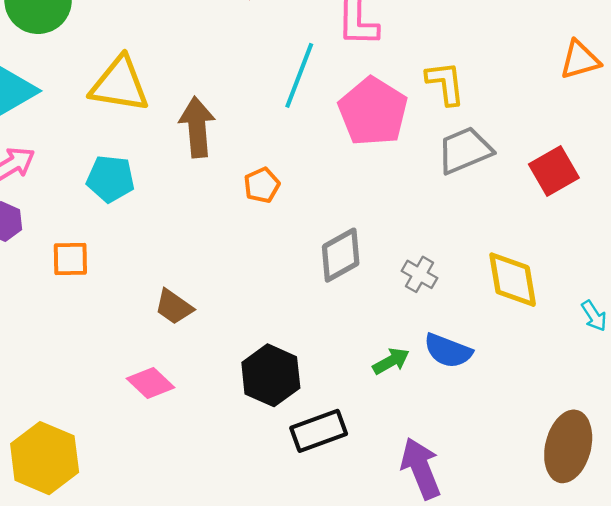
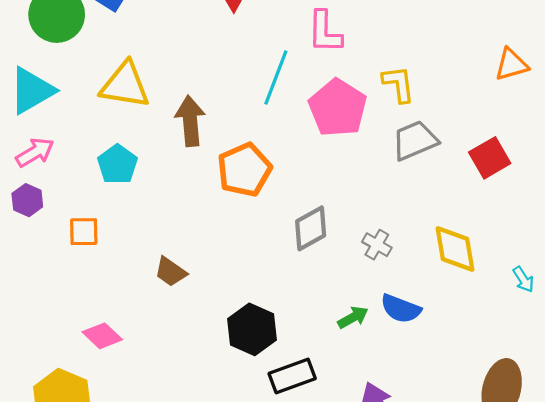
cyan pentagon: (110, 179) -> (117, 164), turned 30
orange pentagon: (262, 185) -> (244, 170), size x1.8
pink diamond: (151, 383) -> (102, 336), moved

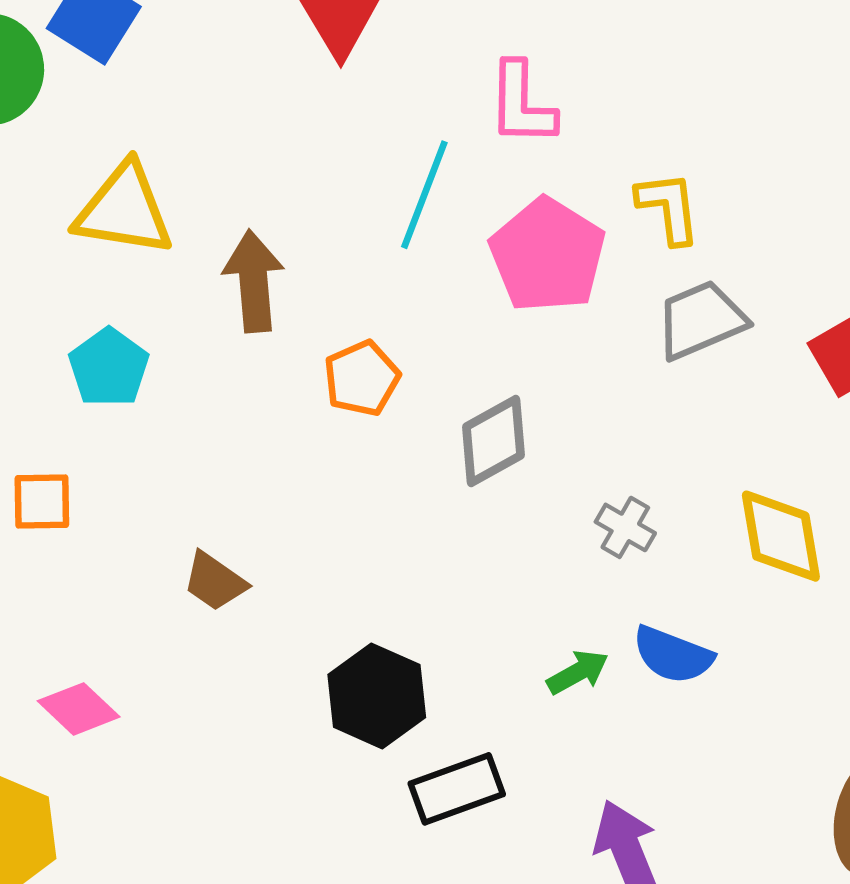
orange pentagon: (244, 170) -> (362, 378), size x0.7
gray diamond: (311, 228) -> (493, 441), moved

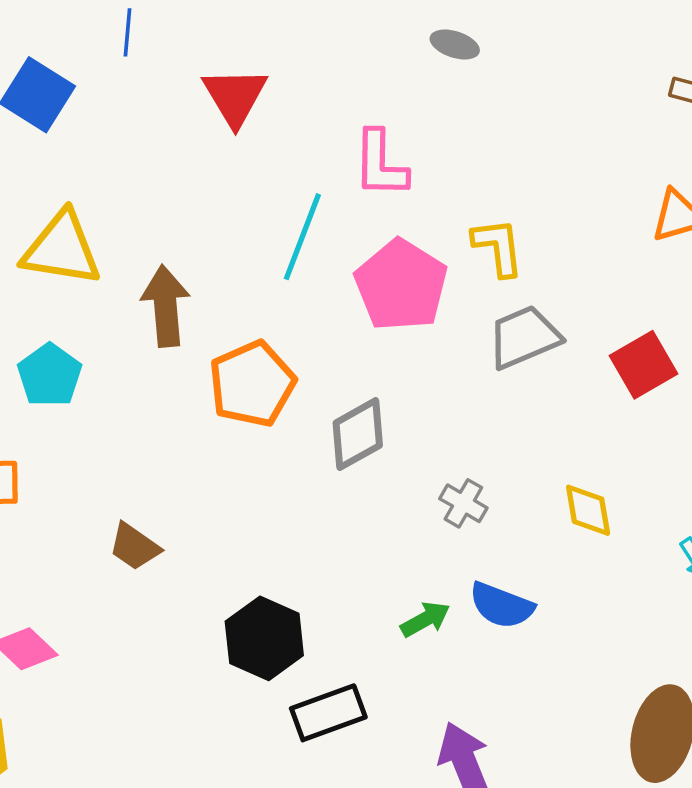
orange pentagon: (362, 378) -> (252, 384), size x1.4
yellow diamond: (781, 536) -> (588, 510), size x0.7

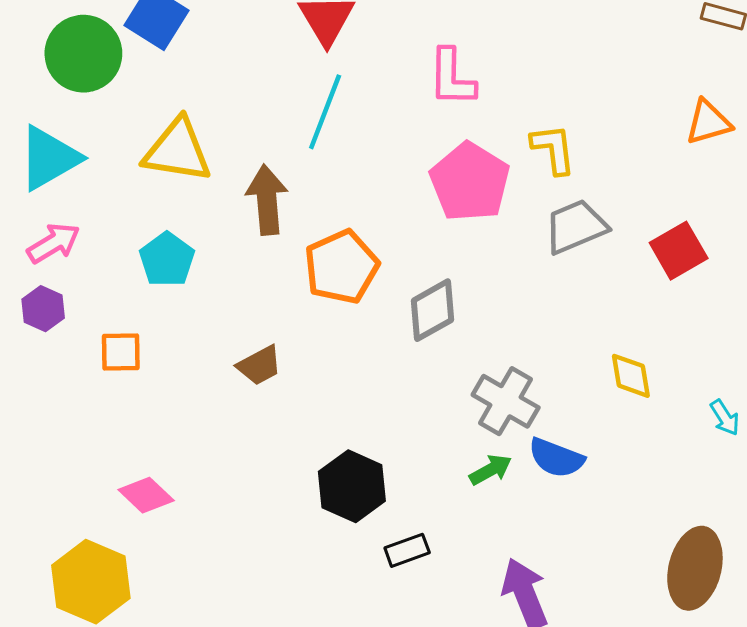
cyan line: (302, 237) -> (325, 112), moved
gray cross: (463, 503) -> (506, 401), moved, size x1.6
brown trapezoid: (134, 547) -> (259, 365), moved, turned -63
black rectangle: (328, 713) -> (407, 550), size x0.7

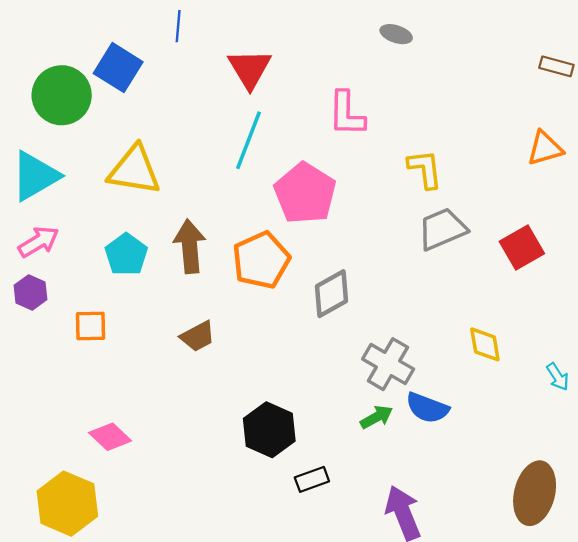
pink pentagon: (470, 182) -> (305, 193), moved
brown arrow: (267, 200) -> (190, 246), moved

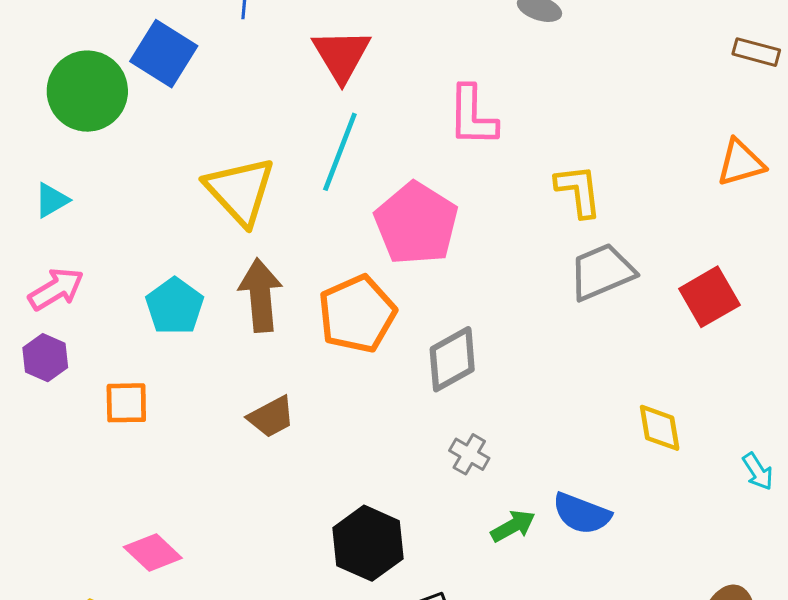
yellow triangle: (134, 170) -> (240, 191), moved, turned 38
cyan triangle: (35, 176) -> (51, 200), size x0.5
gray cross: (388, 364) -> (469, 454), moved, size x0.6

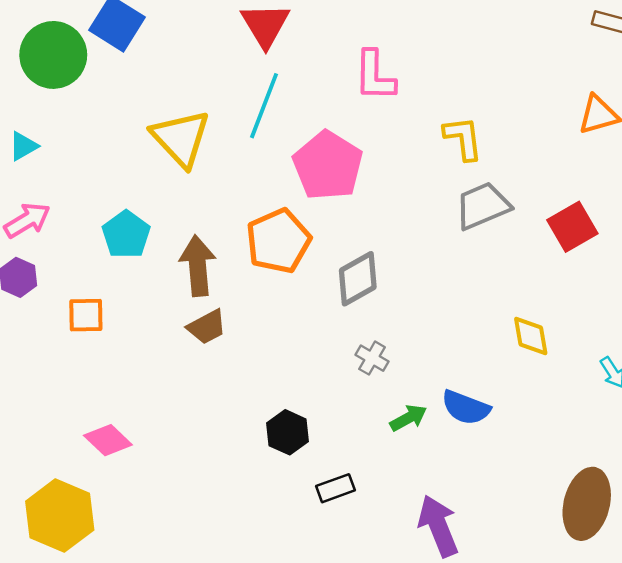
brown arrow: (260, 295) -> (198, 266), moved
black hexagon: (368, 543) -> (287, 432), size x0.7

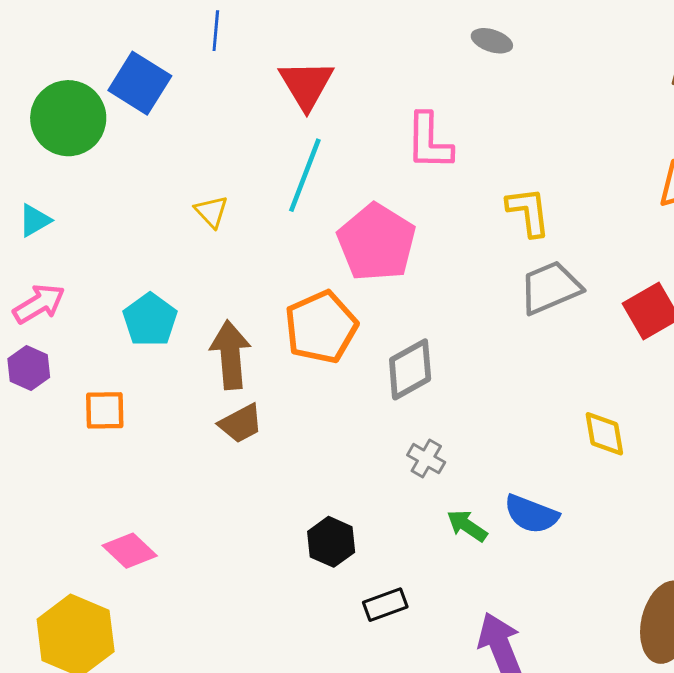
yellow triangle: (181, 138) -> (211, 212), size x0.5
green arrow: (408, 418) -> (467, 526), turned -117

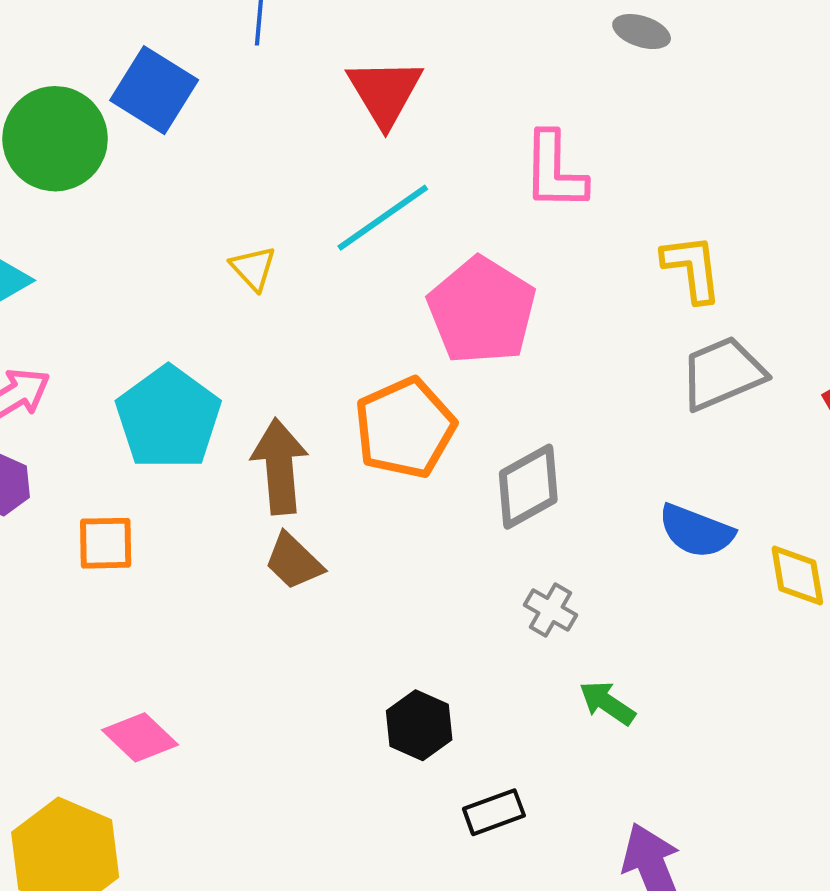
cyan line: (305, 175) -> (383, 218), turned 34
cyan pentagon: (150, 320) -> (168, 418), size x1.4
brown trapezoid: (241, 424) -> (294, 561), turned 72
blue semicircle: (531, 514) -> (696, 531), moved

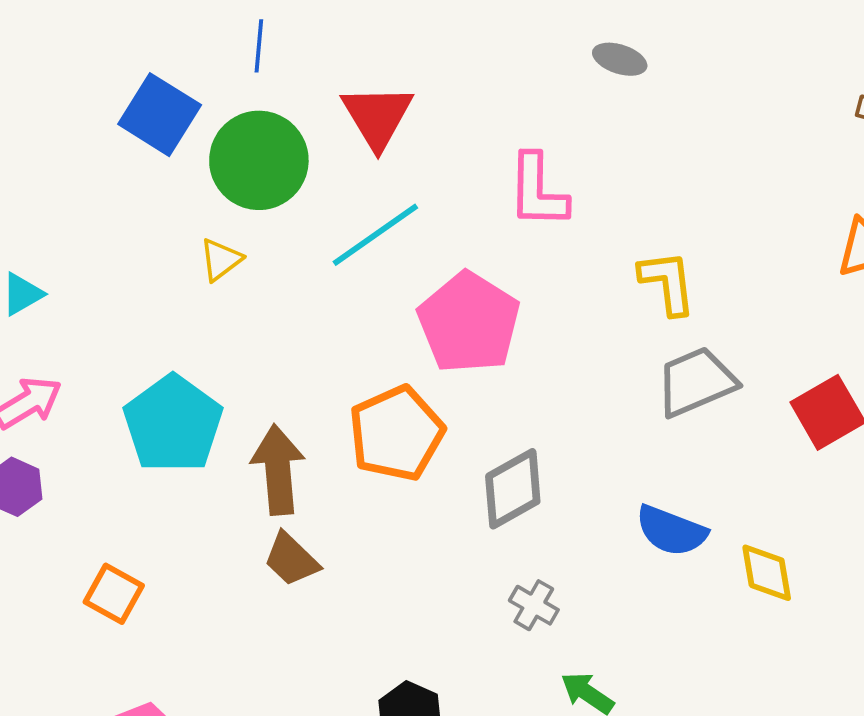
green circle: (55, 139) -> (259, 160), moved
yellow triangle: (253, 268) -> (221, 260), moved, turned 36
orange square: (106, 543) -> (114, 594), moved, turned 30

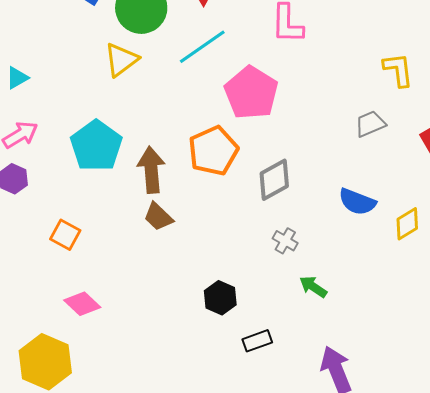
yellow triangle: (221, 260) -> (121, 60), size x1.5
yellow L-shape: (667, 283) -> (398, 70), moved
gray trapezoid: (696, 382) -> (370, 124), size x0.7
yellow diamond: (767, 573) -> (407, 224), turned 68

